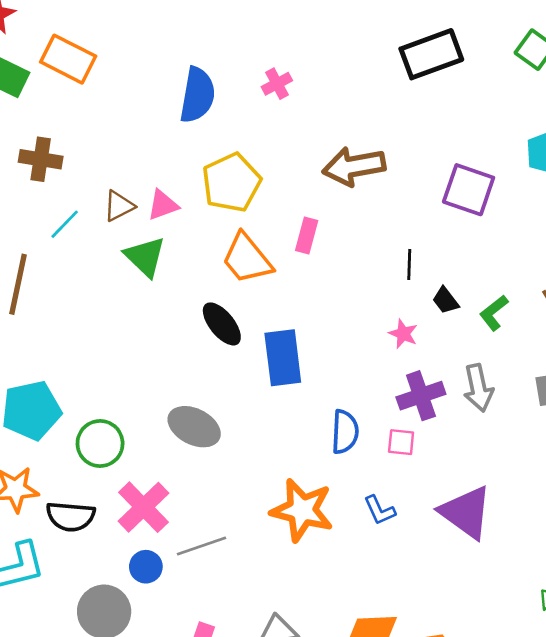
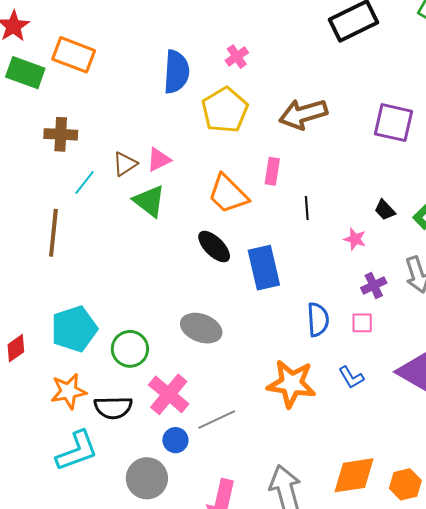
yellow pentagon: (231, 183) -> (225, 110), moved
black line: (409, 264) -> (307, 208), moved
purple cross: (421, 396) -> (374, 285), size x0.7

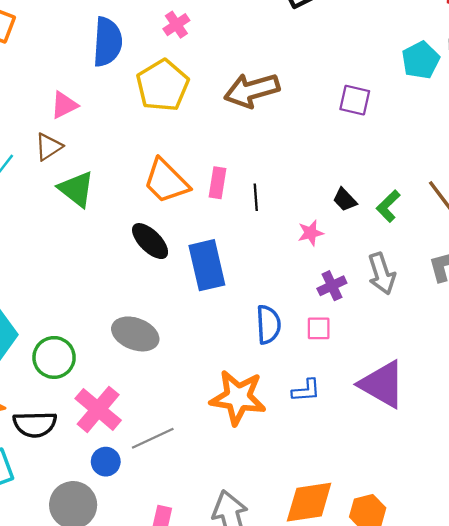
purple square: (393, 123) -> (355, 100), size x0.7
pink triangle: (159, 160) -> (64, 105), moved
pink rectangle: (272, 171) -> (218, 183), moved
pink star: (355, 239) -> (311, 233), turned -30
blue L-shape: (351, 377) -> (306, 390), turned -64

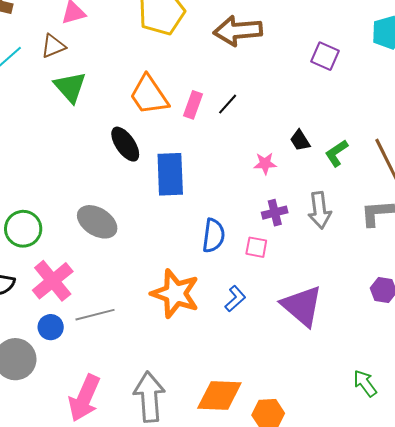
black line: (256, 197) -> (228, 104), moved, turned 35
blue L-shape: (306, 390) -> (235, 299), turned -48

